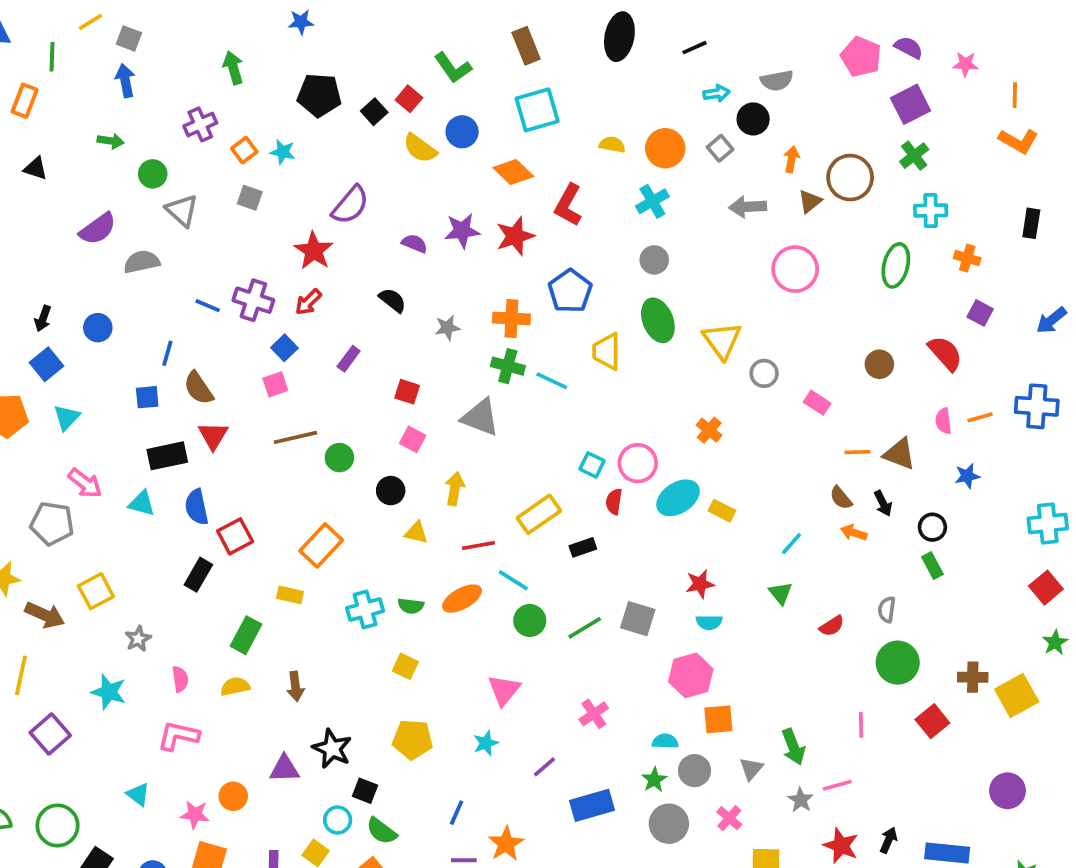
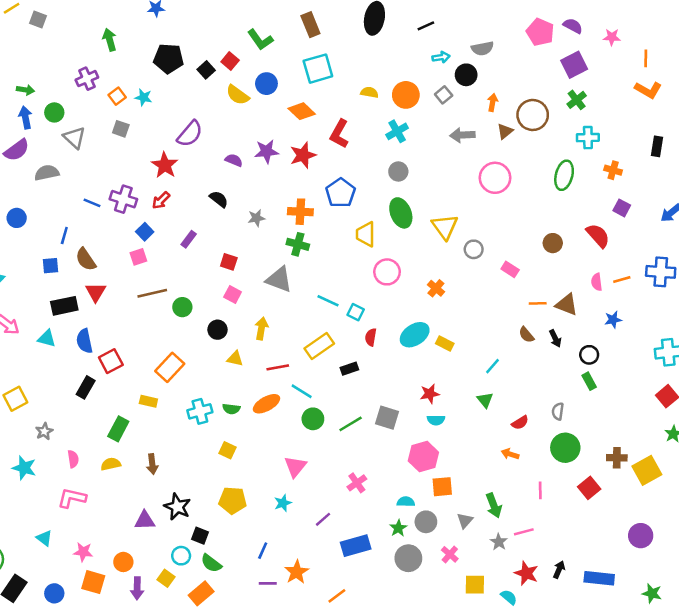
blue arrow: (125, 81) -> (25, 117), moved
cyan line: (552, 381) -> (328, 301), moved
pink circle: (638, 463) -> (387, 272), moved
orange arrow: (854, 533) -> (510, 454), moved
orange circle: (233, 796) -> (123, 562), moved

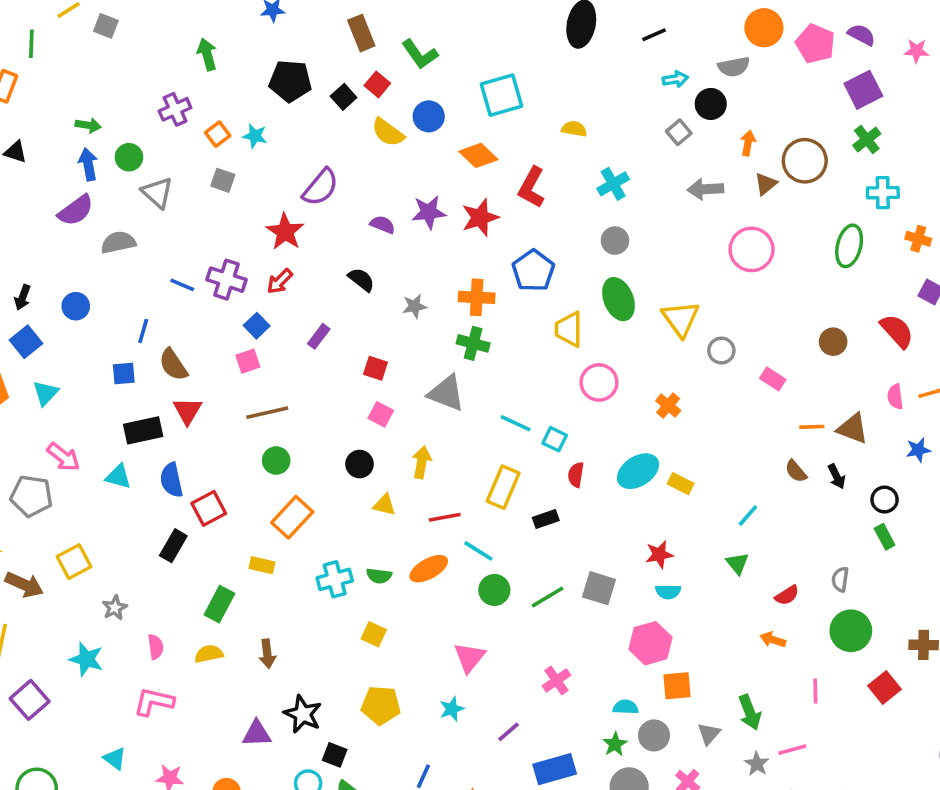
brown rectangle: (310, 25) -> (361, 33), moved
orange circle: (406, 95) -> (764, 28), moved
green circle: (182, 307) -> (276, 461), moved
yellow rectangle: (319, 346) -> (503, 487), turned -32

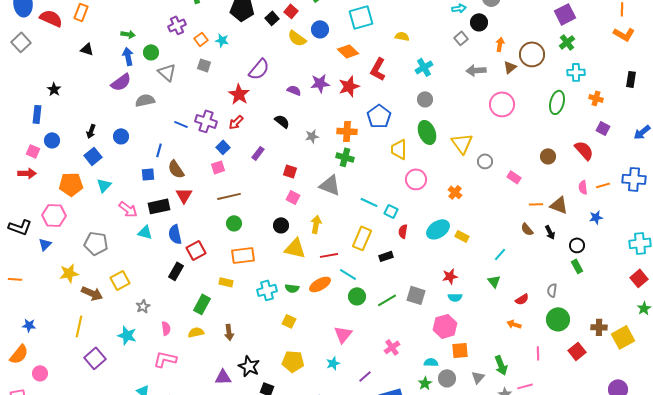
pink arrow: (63, 457) -> (128, 209), moved
yellow triangle: (384, 505) -> (295, 248), size x1.6
orange rectangle: (292, 517) -> (243, 255), turned 40

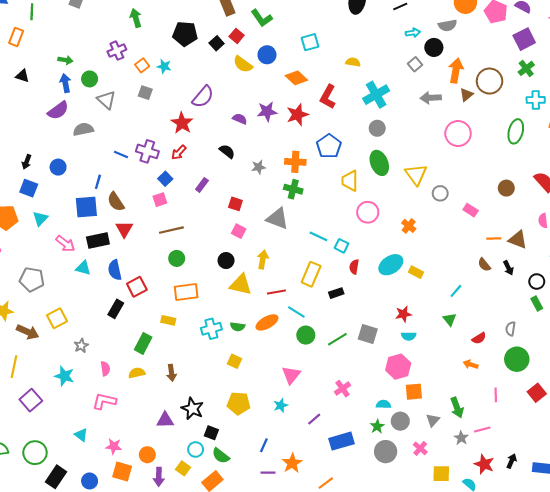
cyan square: (361, 17) -> (310, 42), size x0.7
orange arrow: (500, 44) -> (456, 71), size x1.6
cyan cross: (424, 67) -> (376, 95), size x1.4
blue square: (93, 156) -> (29, 188), turned -30
blue square: (148, 174) -> (86, 207), size x1.6

